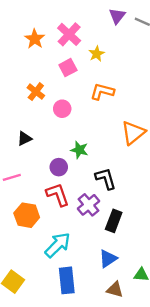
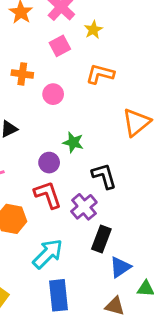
orange cross: (36, 92) -> (22, 74), turned -30
black rectangle: (114, 221) -> (101, 239), moved
blue triangle: (108, 259) -> (120, 267), moved

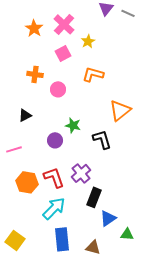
black L-shape: (104, 176) -> (102, 139), moved
red L-shape: (48, 195) -> (54, 177), moved
brown triangle: (115, 306) -> (93, 247), moved

